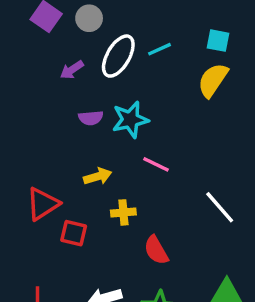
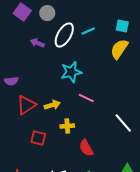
purple arrow: (72, 70) -> (37, 43), turned 56
purple semicircle: (91, 118) -> (11, 81), moved
red triangle: (43, 204) -> (26, 105), moved

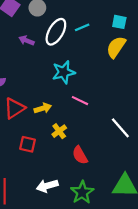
yellow cross: (67, 126) -> (59, 131), turned -32

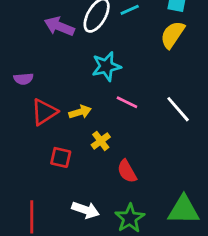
purple arrow: (26, 40) -> (59, 26), size x1.5
white line: (120, 128) -> (178, 109), moved
white arrow: (47, 186) -> (86, 210), turned -145

